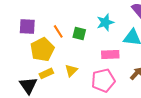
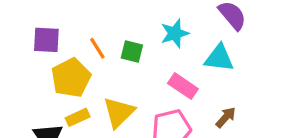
pink rectangle: (110, 54) -> (183, 86), turned 36
yellow triangle: (71, 70) -> (119, 112), size x1.5

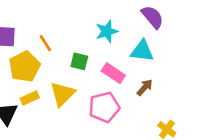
green square: (132, 51) -> (79, 61), moved
brown arrow: (226, 117) -> (145, 88), moved

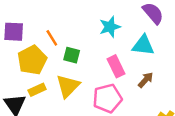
green square: (79, 61) -> (72, 55), moved
pink rectangle: (113, 73) -> (116, 66), turned 30

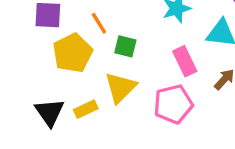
yellow rectangle: (37, 90) -> (86, 109), moved

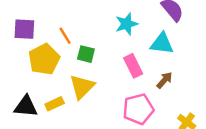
pink pentagon: (173, 104) -> (138, 109), moved
black triangle: (49, 112) -> (26, 106), turned -50

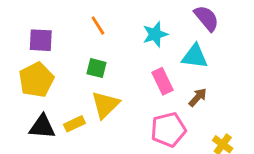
orange line: (65, 36) -> (98, 26), moved
green square: (86, 54) -> (96, 68), moved
yellow pentagon: (44, 59) -> (36, 80), moved

